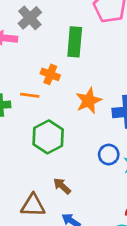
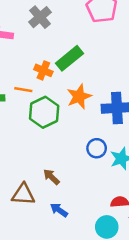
gray cross: (30, 18) -> (40, 17), moved
green rectangle: (75, 42) -> (69, 58), moved, turned 44
green hexagon: (48, 137) -> (44, 112), moved

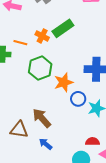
orange line: (23, 90) -> (20, 43), moved
orange star: (79, 97) -> (64, 82), moved
brown arrow: (51, 177) -> (42, 118), size x1.5

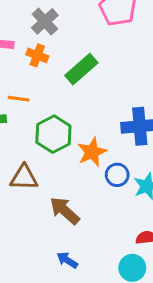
orange cross: (42, 36) -> (37, 55), moved
brown triangle: (19, 130) -> (24, 178), moved
blue arrow: (46, 144) -> (67, 260), moved

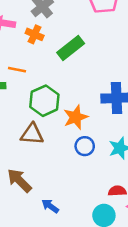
blue circle: (117, 175) -> (85, 146), moved
brown triangle: (24, 178) -> (32, 134), moved
brown arrow: (65, 211) -> (19, 180), moved

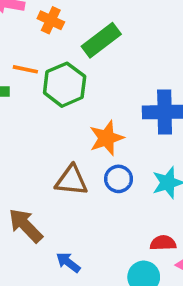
green hexagon: (44, 101) -> (65, 85), moved
brown triangle: (32, 134) -> (71, 180), moved

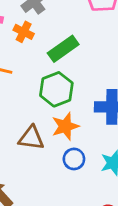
green hexagon: (65, 85) -> (56, 89), moved
brown triangle: (71, 180) -> (31, 138), moved

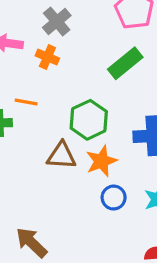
green rectangle: (63, 49) -> (125, 63), moved
brown triangle: (31, 138) -> (61, 156), moved

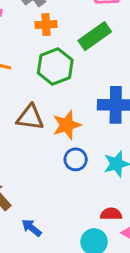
orange cross: (47, 57) -> (46, 25), moved, turned -30
green hexagon: (89, 120) -> (55, 66), moved

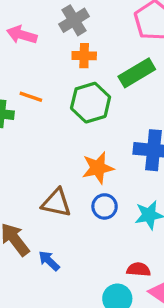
brown triangle: (30, 117) -> (56, 203), moved
blue arrow: (31, 228) -> (49, 261), moved

